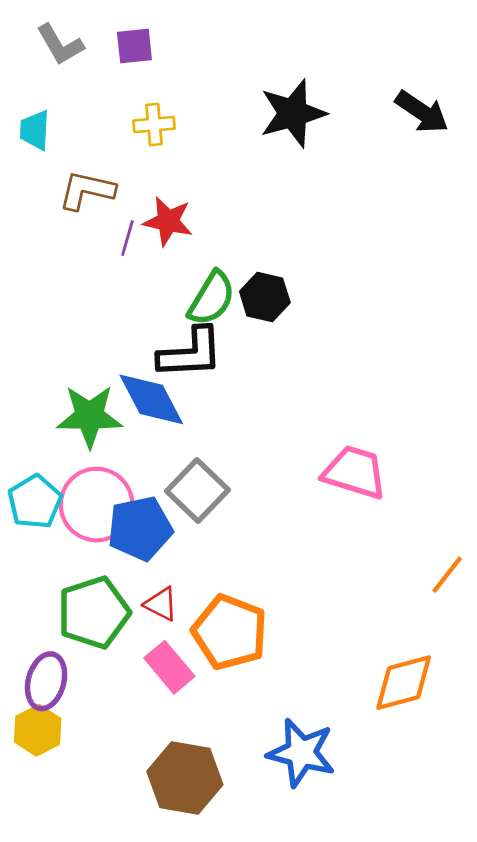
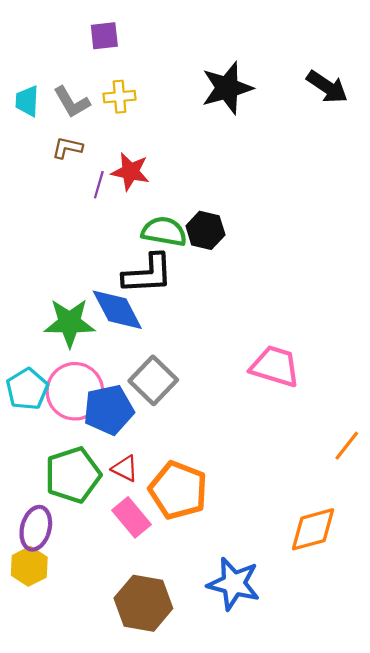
gray L-shape: (60, 45) -> (72, 102), moved
brown L-shape: (87, 190) -> (67, 148), size x0.7
green semicircle: (212, 298) -> (164, 231), turned -111

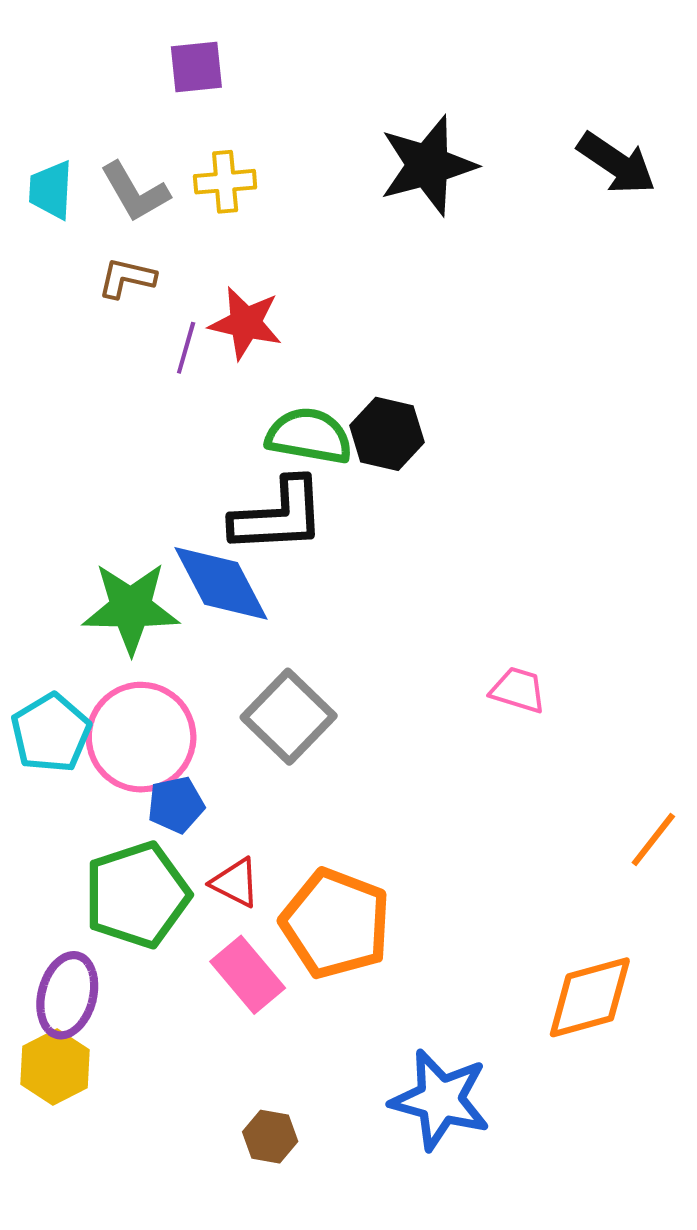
pink trapezoid: (275, 366) -> (518, 690), size x0.6
blue pentagon: (109, 410) -> (176, 805), moved, size x0.6
brown hexagon: (143, 603) -> (270, 1137), size x0.5

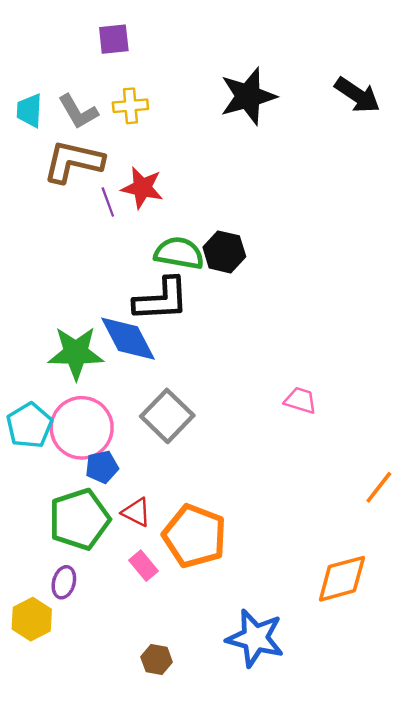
brown L-shape: (127, 278) -> (73, 162), size x1.8
purple line: (186, 348) -> (108, 202), turned -36
pink rectangle: (248, 975) -> (143, 566), size x0.7
purple ellipse: (67, 995) -> (64, 582), moved, size x0.7

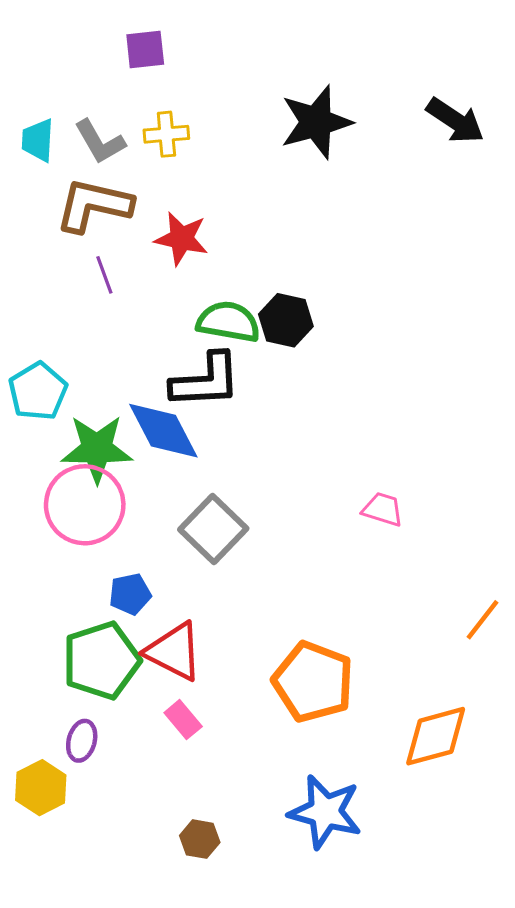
purple line: (108, 202) -> (104, 275), moved
cyan pentagon: (29, 425) -> (38, 391), moved
pink circle: (82, 428) -> (85, 505), moved
red triangle: (136, 512) -> (174, 652), size x1.6
orange pentagon: (195, 536) -> (313, 682), moved

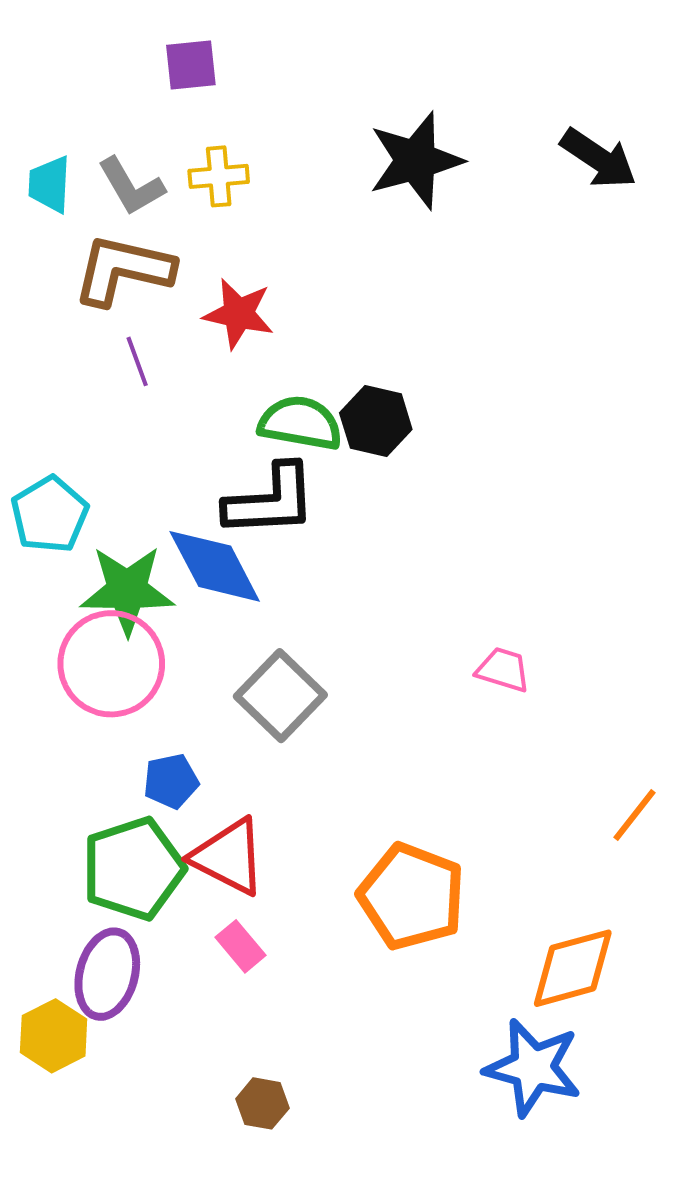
purple ellipse: (82, 741) -> (107, 974), size x1.6
blue star: (325, 812) -> (533, 1068), moved

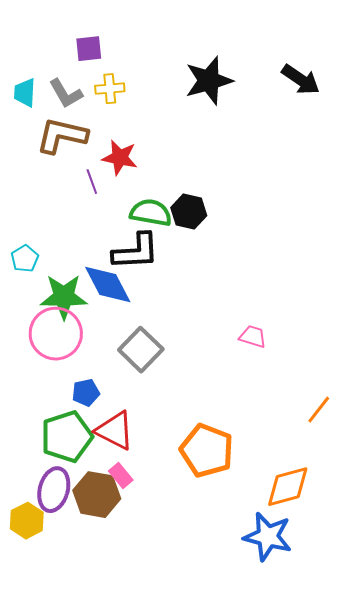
purple square: (191, 65) -> (89, 49), moved
purple line: (137, 361) -> (92, 182), moved
cyan pentagon: (50, 515) -> (25, 259), size x0.7
brown hexagon: (262, 1103) -> (97, 495), moved, size x1.8

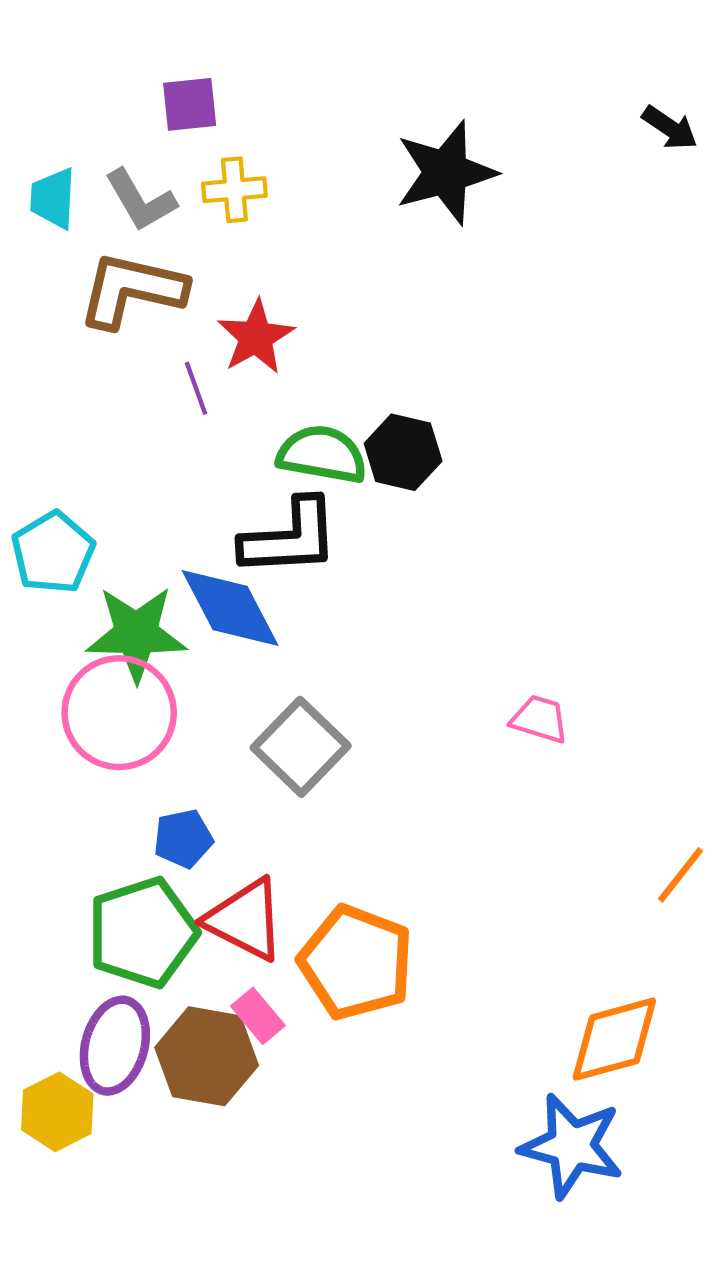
black arrow: (301, 80) -> (670, 128), moved, size x0.7
red star: (120, 158) -> (256, 337), turned 30
cyan pentagon: (25, 259) -> (53, 553), size x1.4
orange pentagon: (207, 451) -> (356, 962), moved

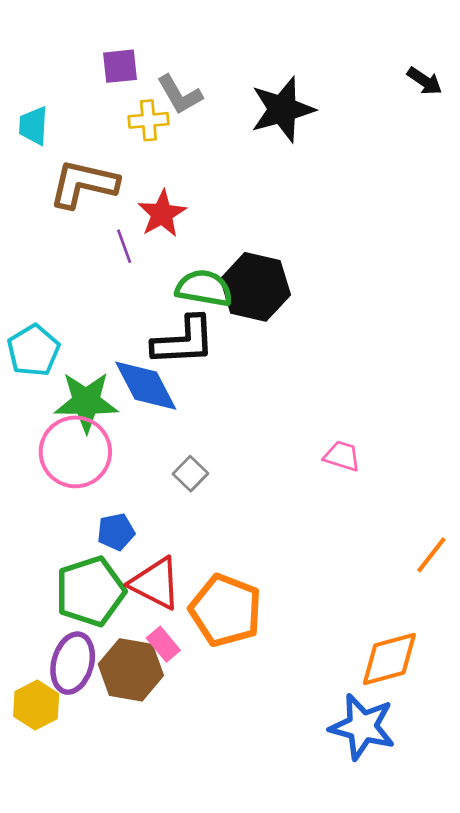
gray L-shape: (140, 200) -> (180, 95), moved
black hexagon: (403, 452) -> (255, 287), size x1.4
gray square: (301, 747) -> (190, 474), size x0.6

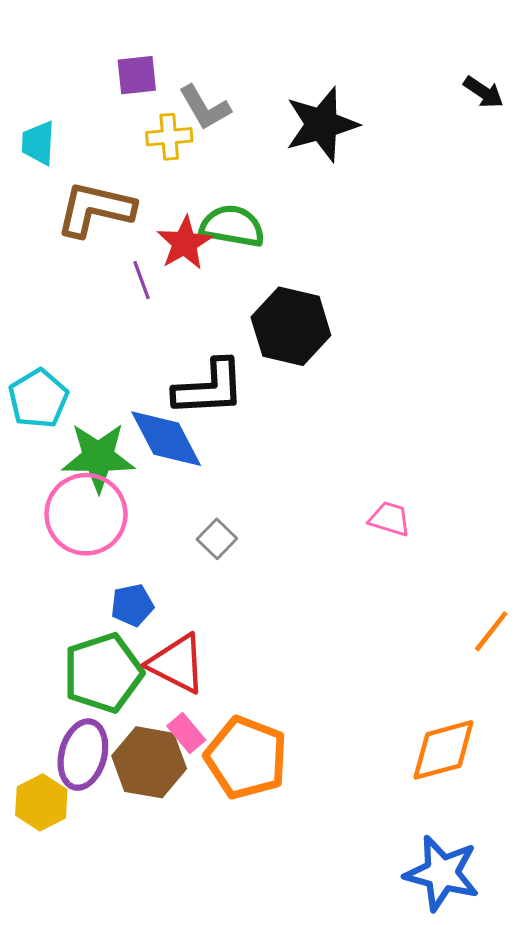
green semicircle: (204, 288) -> (232, 226), moved
orange pentagon: (226, 610) -> (246, 758), moved
blue star: (362, 727) -> (442, 873), moved

